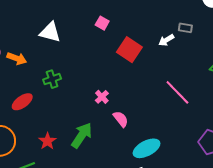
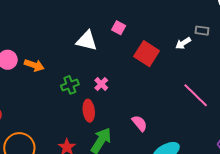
white triangle: (50, 32) -> (87, 41), moved
pink cross: (102, 97) -> (101, 84), moved
red ellipse: (22, 102) -> (89, 111), moved, turned -60

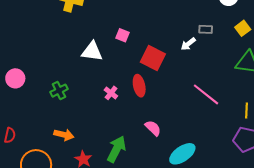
orange arrow: (34, 65) -> (64, 135), moved
green cross: (70, 85) -> (59, 91), moved
red ellipse: (89, 111) -> (139, 86), moved

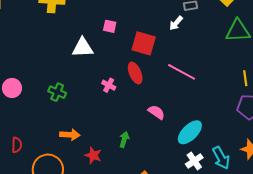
green cross: (59, 91) -> (57, 92), turned -30
pink line: (206, 94) -> (182, 72), moved
green arrow: (116, 149) -> (124, 139), size x0.6

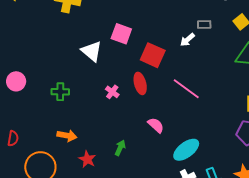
pink square: (110, 26) -> (121, 34), size x1.5
white triangle: (83, 48) -> (92, 51), turned 35
green cross: (57, 92) -> (60, 92), turned -30

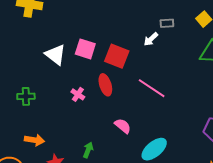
pink square: (121, 34) -> (85, 49), moved

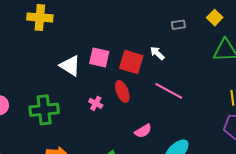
white arrow: (151, 39) -> (157, 53), moved, turned 91
green cross: (26, 96) -> (44, 110), size x1.6
pink semicircle: (123, 126) -> (143, 131), turned 114

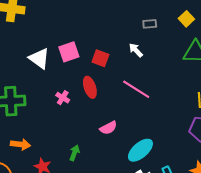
white arrow: (157, 53) -> (136, 50), moved
pink square: (99, 57) -> (69, 52), turned -35
red square: (131, 62) -> (100, 58), size x0.7

